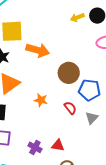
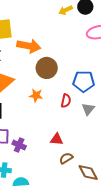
brown circle: (69, 73) -> (47, 68), moved
red semicircle: (70, 108) -> (66, 101), turned 56
purple cross: (35, 147) -> (19, 145), moved

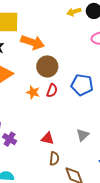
red semicircle: (66, 101) -> (52, 91), moved
gray triangle: (88, 109) -> (83, 135), moved
brown semicircle: (66, 158) -> (54, 159), turned 120

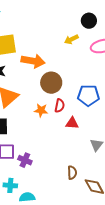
yellow arrow: (74, 12) -> (71, 39), moved
red triangle: (48, 138) -> (72, 123), moved

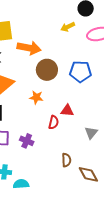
blue pentagon: (88, 95) -> (80, 72), moved
red semicircle: (60, 106) -> (54, 122), moved
purple cross: (25, 160) -> (27, 141), moved

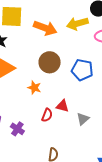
yellow arrow: (68, 27) -> (77, 24), size x1.5
orange arrow: (29, 48) -> (45, 28), moved
gray triangle: (91, 133) -> (83, 119), moved

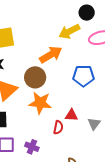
orange arrow: (45, 28) -> (51, 55), moved, turned -40
brown circle: (50, 62) -> (35, 77), moved
orange star: (34, 88) -> (40, 103), size x1.6

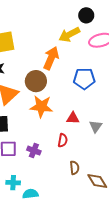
orange arrow: (51, 55) -> (51, 58), turned -35
red semicircle: (58, 127) -> (63, 140), moved

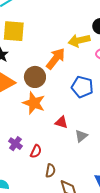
red semicircle: (63, 140) -> (36, 151), moved

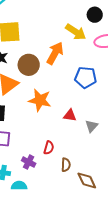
yellow arrow: (79, 40) -> (76, 32), turned -125
brown circle: (35, 77) -> (29, 65), moved
purple cross: (15, 144) -> (29, 162), moved

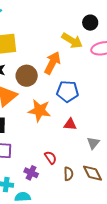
blue pentagon: (86, 77) -> (68, 91), moved
gray triangle: (92, 126) -> (93, 143), moved
red semicircle: (49, 148) -> (51, 158), turned -48
brown diamond: (87, 180) -> (93, 173), moved

